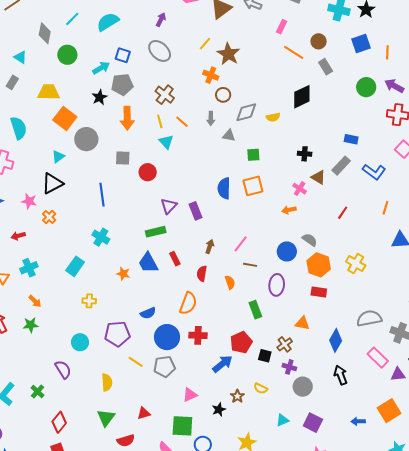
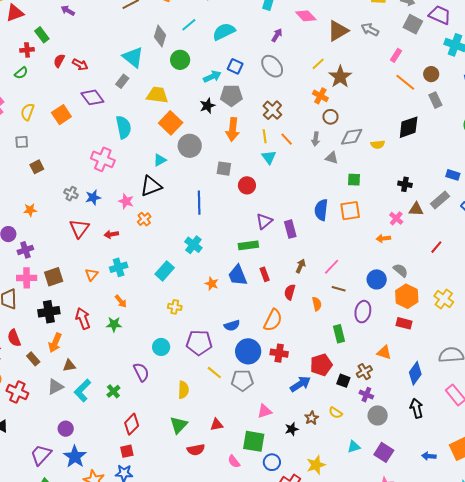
cyan triangle: (20, 57) -> (133, 57), size x1.6
brown triangle: (318, 177) -> (416, 209), turned -35

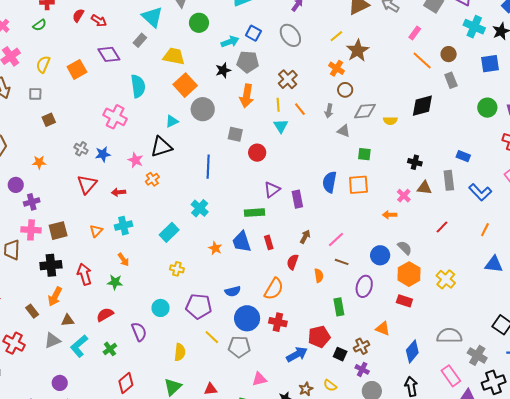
gray rectangle: (440, 200) -> (449, 180), turned -60
red semicircle: (14, 338) -> (105, 315), moved, turned 78

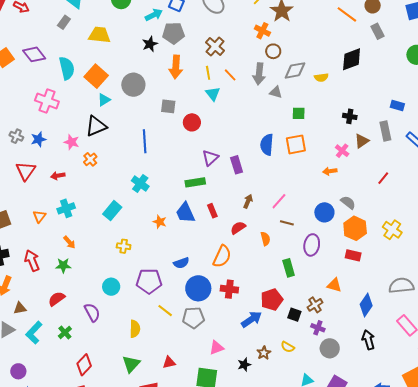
purple diamond: (109, 54) -> (34, 54), moved
orange square: (185, 85) -> (96, 76), moved
gray arrow: (329, 111) -> (259, 74), size x1.5
brown triangle: (424, 188) -> (362, 141), turned -35
red semicircle: (293, 262) -> (238, 228), turned 42

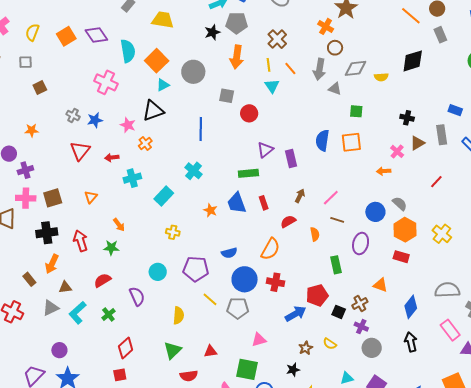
cyan cross: (66, 208) -> (132, 178), moved
black star: (244, 365) -> (293, 370), moved

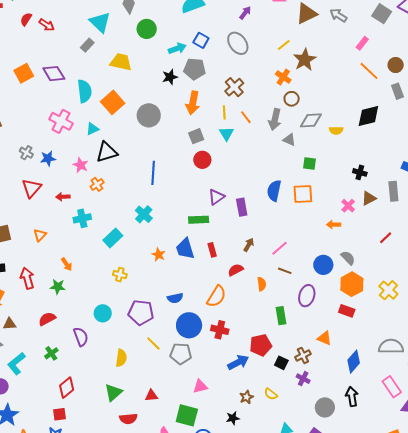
cyan triangle: (163, 85) -> (92, 129), moved
gray square: (227, 96) -> (196, 136), moved, turned -35
cyan L-shape: (78, 313) -> (16, 364), moved
gray circle: (372, 348) -> (325, 407), moved

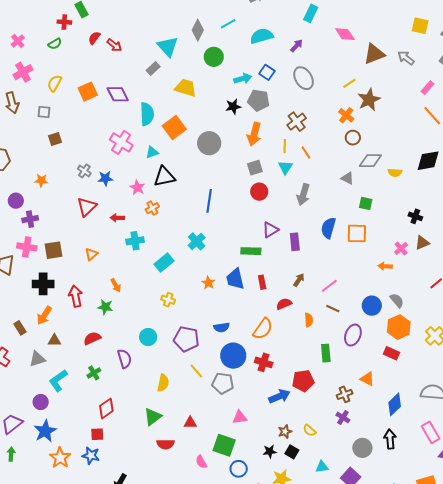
purple arrow: (245, 13) -> (297, 46), moved
gray arrow: (275, 119) -> (303, 195), moved
black square: (281, 363) -> (292, 452), moved

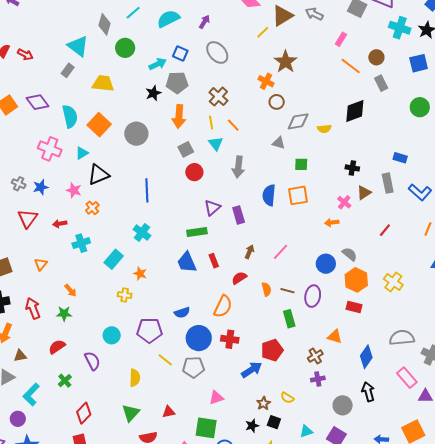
yellow line: (349, 83) -> (263, 32), moved
orange star: (208, 283) -> (140, 274), moved
brown line: (333, 309) -> (288, 291), moved
purple cross: (343, 417) -> (318, 379), turned -32

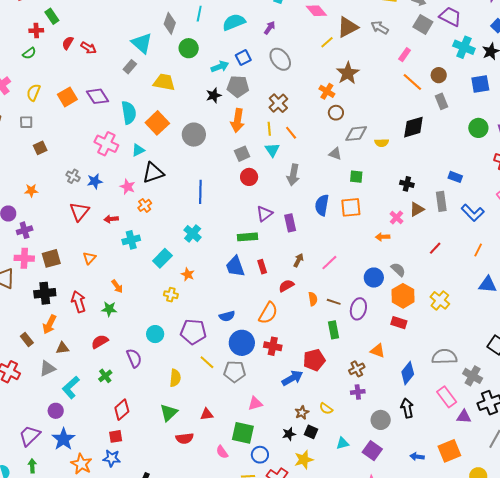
cyan line: (133, 13) -> (199, 14), turned -42
blue square: (180, 53) -> (243, 58), turned 35

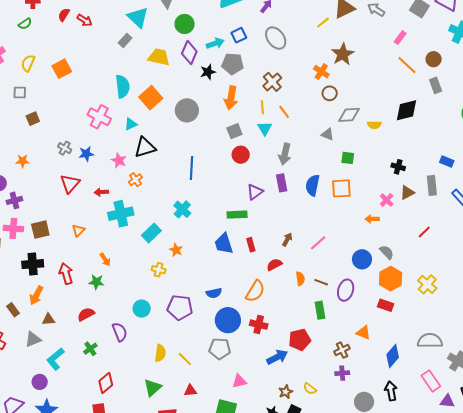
purple diamond: (97, 96) -> (189, 52), moved, turned 55
purple rectangle: (290, 223) -> (282, 183), moved
cyan cross: (131, 240) -> (121, 214), size x1.4
yellow line: (207, 362) -> (185, 359), moved

